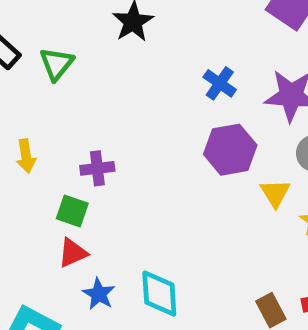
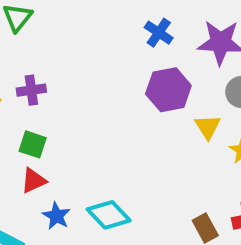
purple cross: (97, 168) -> (31, 90), moved
cyan diamond: (159, 294) -> (109, 215), turned -39

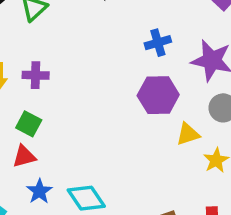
blue cross: (159, 33) -> (158, 43), turned 30
yellow triangle: (208, 127) -> (188, 134), turned 35

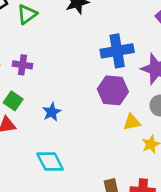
blue cross: (158, 43) -> (117, 51), size x1.6
blue star: (39, 191) -> (52, 112), moved

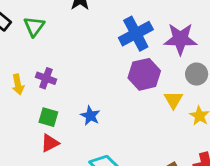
purple cross: (22, 65) -> (46, 78), turned 30
yellow triangle: (132, 122) -> (173, 100), turned -30

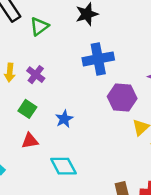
blue cross: (136, 34) -> (98, 59), moved
red triangle: (50, 143) -> (30, 141), moved

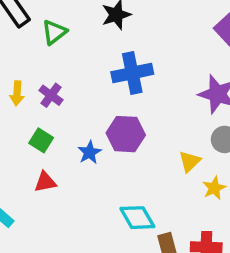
purple hexagon: (122, 97) -> (126, 134), moved
cyan diamond: (63, 166) -> (137, 218), moved

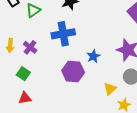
blue cross: (132, 73) -> (63, 34), moved
blue star: (89, 152) -> (93, 56), moved

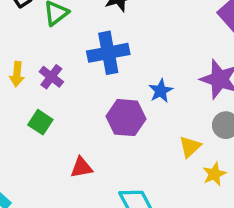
red triangle: (25, 98) -> (81, 167), moved

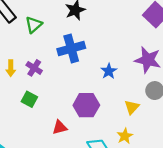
purple hexagon: (126, 118) -> (86, 105), moved
yellow star: (214, 174) -> (125, 136), moved

